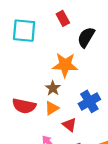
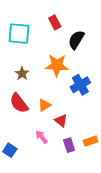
brown star: (53, 88) -> (22, 74), moved
blue cross: (89, 101) -> (80, 85), moved
red semicircle: (24, 106) -> (19, 103), turned 40

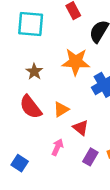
pink arrow: (41, 137) -> (57, 147), turned 64
purple rectangle: (69, 145) -> (90, 157), turned 48

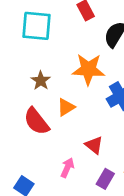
orange triangle: (61, 109) -> (66, 107), moved

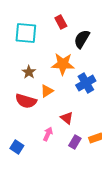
red semicircle: (36, 121) -> (26, 101), turned -35

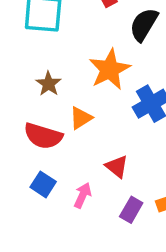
orange star: (63, 64) -> (110, 69), turned -30
blue square: (17, 147) -> (43, 184), moved

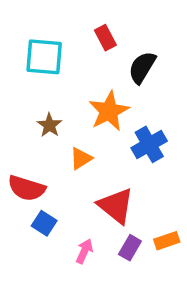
red semicircle: (43, 136) -> (27, 188), moved
red triangle: (117, 167) -> (116, 206), size x1.6
pink arrow: (83, 195) -> (84, 251), moved

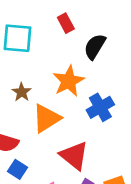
orange triangle: (81, 158) -> (46, 118), size x1.6

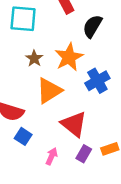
brown star: (22, 92) -> (34, 58), moved

